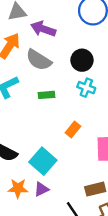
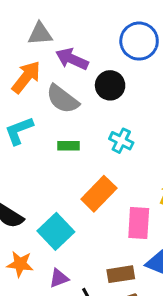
black circle: (82, 60) -> (110, 85), moved
orange rectangle: (73, 129) -> (99, 194), size x1.6
purple triangle: (41, 189) -> (59, 278), moved

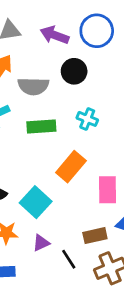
purple arrow: (72, 59) -> (54, 35), moved
gray semicircle: (62, 99) -> (33, 86), turned -32
green rectangle: (68, 146) -> (41, 126), size x1.5

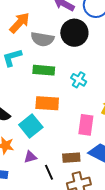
black circle: (74, 71) -> (74, 33), size x1.4
cyan cross: (87, 119) -> (79, 80), moved
orange rectangle: (71, 167) -> (47, 103), moved, turned 45

